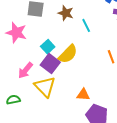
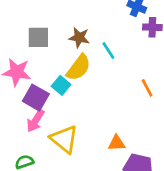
yellow semicircle: (68, 54) -> (79, 68), moved
purple square: (50, 64) -> (36, 98), moved

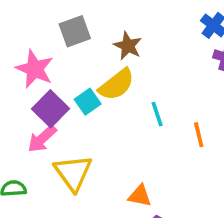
gray square: (38, 37) -> (75, 31), turned -35
cyan line: (108, 51) -> (157, 114), moved

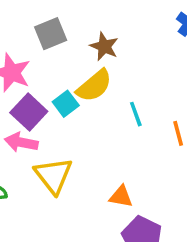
pink arrow: (42, 139) -> (21, 142), turned 56

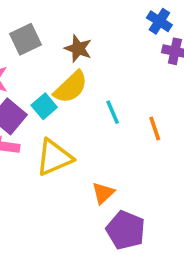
yellow triangle: (53, 175) -> (54, 157), moved, turned 48
orange triangle: (121, 197) -> (103, 193), turned -50

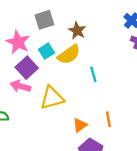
cyan square: (44, 106) -> (46, 51), moved
orange line: (155, 128) -> (108, 119), moved

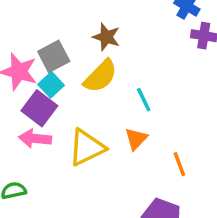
gray square: (44, 20) -> (54, 56), moved
cyan square: (46, 51) -> (51, 85), moved
orange triangle: (80, 125) -> (136, 139), moved

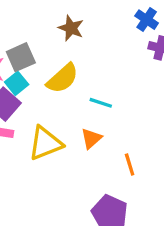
brown star: (106, 37) -> (71, 28), moved
cyan line: (144, 100) -> (101, 103), turned -50

